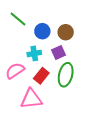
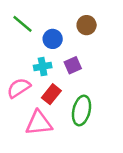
brown circle: (66, 32) -> (87, 25), moved
green ellipse: (66, 75) -> (82, 111), moved

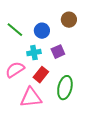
green line: (22, 24) -> (15, 30), moved

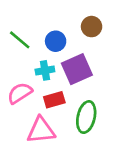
purple square: (58, 52) -> (77, 69), size x1.6
red rectangle: (41, 75) -> (54, 100), turned 35

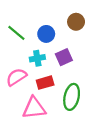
purple square: (77, 69) -> (64, 57), size x0.7

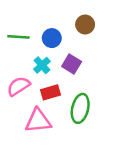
green line: (16, 33) -> (18, 37), turned -36
purple square: (64, 57) -> (72, 64), turned -35
cyan cross: (37, 58) -> (42, 65), turned -32

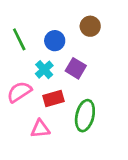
green line: (18, 37) -> (19, 39), turned 60
pink triangle: (38, 121) -> (40, 129), size x0.7

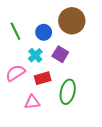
brown circle: (90, 26) -> (72, 21), size x1.6

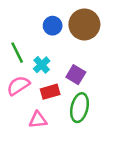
green line: (15, 31) -> (17, 53), moved
blue circle: (44, 32) -> (53, 26), moved
purple square: (60, 54) -> (76, 75), moved

